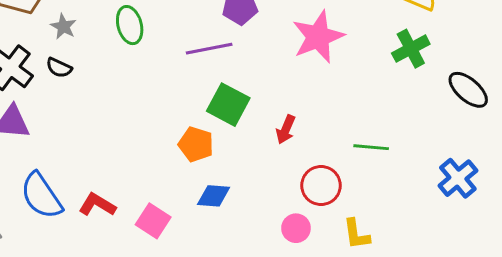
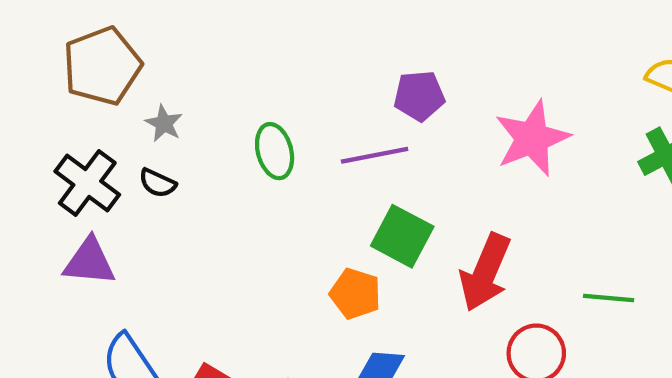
green ellipse: (130, 25) -> (275, 151), moved
red arrow: (286, 130) -> (485, 272), size x1.8

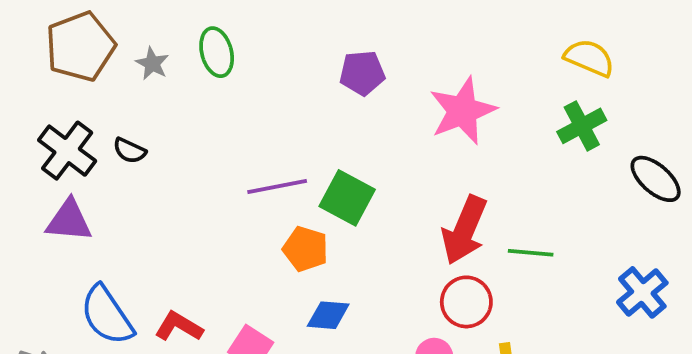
gray star: (164, 123) -> (152, 64), moved
green ellipse: (275, 151) -> (217, 52), moved
purple line: (375, 155) -> (277, 187), moved
red arrow: (485, 272) -> (464, 230), moved

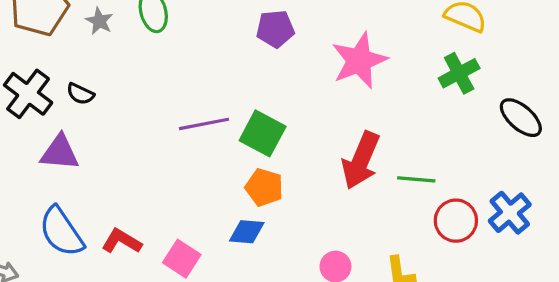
purple triangle: (69, 221) -> (60, 152), moved
orange pentagon: (306, 249) -> (264, 187), moved
red circle: (466, 302) -> (456, 221), moved

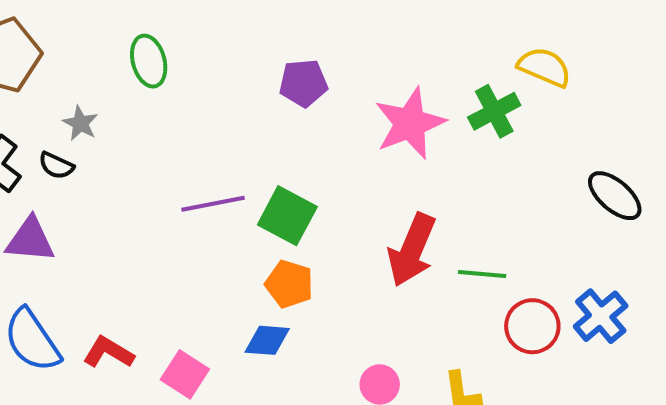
gray star: (99, 21) -> (80, 123), moved
green cross: (459, 73) -> (494, 111), moved

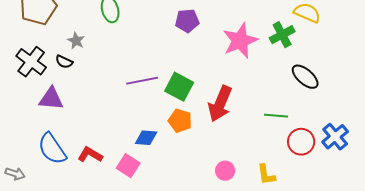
black ellipse: (615, 196) -> (305, 77), moved
red arrow: (412, 250) -> (220, 104), moved
blue diamond: (267, 340) -> (146, 138), moved

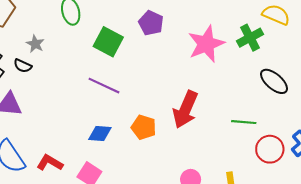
purple pentagon: (187, 21) -> (151, 23), turned 30
purple line: (142, 81) -> (104, 86), turned 36
green square: (179, 87) -> (108, 42), moved
blue diamond: (146, 138) -> (100, 134), moved

